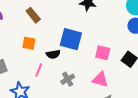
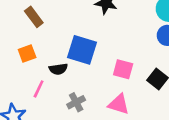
orange square: (29, 43) -> (27, 54), turned -32

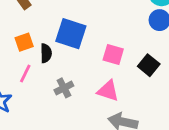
orange square: (27, 54) -> (24, 42), moved
black semicircle: (58, 69) -> (46, 53), turned -84

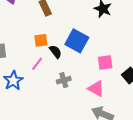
black semicircle: (46, 53) -> (55, 52), turned -48
pink square: (113, 55) -> (105, 62), turned -35

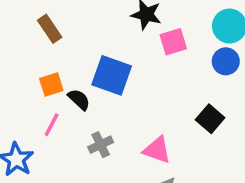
pink square: (105, 62) -> (173, 42), moved

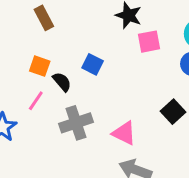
blue square: (112, 75) -> (93, 64), size x0.6
orange square: (51, 85) -> (40, 66), turned 30
gray cross: (101, 145) -> (76, 123), size x1.5

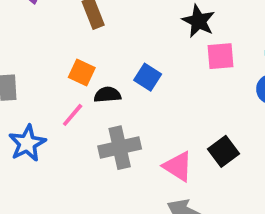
black semicircle: (62, 82) -> (107, 95), turned -60
black square: (173, 112) -> (224, 151), moved

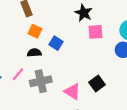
orange square: (82, 72) -> (35, 31), moved
pink line: (73, 115) -> (18, 74), moved

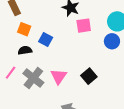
gray cross: (41, 81) -> (33, 78), turned -35
pink triangle: (72, 92) -> (59, 76), moved, turned 36

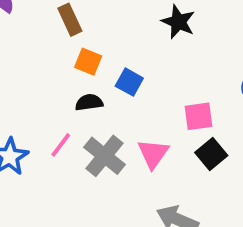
pink square: (84, 26) -> (199, 116), moved

